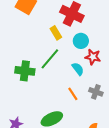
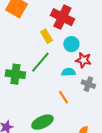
cyan semicircle: (78, 69) -> (68, 72), turned -56
gray cross: (96, 92) -> (88, 84), moved

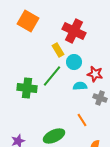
cyan circle: (71, 44) -> (74, 62), moved
orange line: (63, 97) -> (82, 120), moved

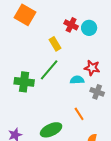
red cross: (74, 31) -> (71, 25), size x0.6
cyan circle: (74, 62) -> (89, 28), moved

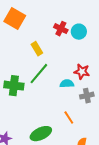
yellow rectangle: (55, 44) -> (37, 49), moved
gray cross: (97, 92) -> (87, 96), turned -32

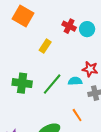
yellow rectangle: (37, 49) -> (45, 46), turned 64
green line: (39, 74) -> (52, 84), moved

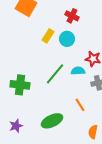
cyan circle: (87, 29) -> (67, 39), moved
green cross: (22, 83) -> (20, 85), moved

